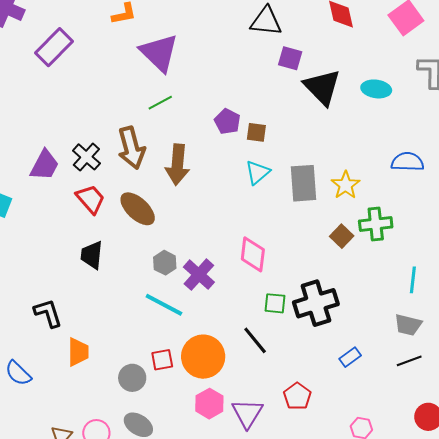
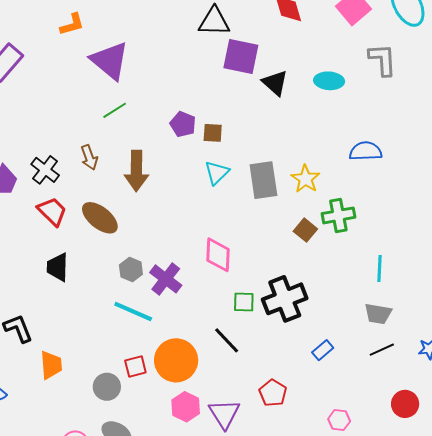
purple square: (290, 58) -> (241, 56), size x1.5
black triangle: (322, 87) -> (275, 83), size x0.7
brown arrow: (131, 148) -> (89, 157), size x0.6

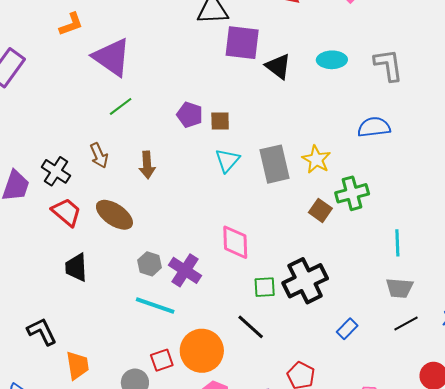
gray L-shape: (383, 60) -> (388, 65), moved
brown arrow: (136, 171) -> (147, 165), size x0.7

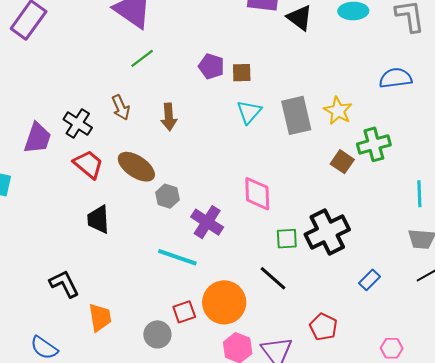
gray hexagon: (150, 264) -> (167, 196), moved

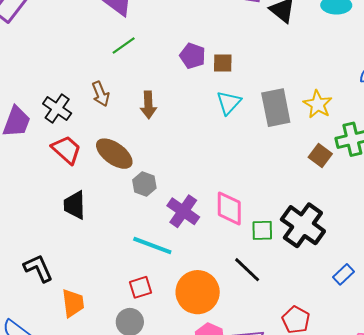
pink diamond: (257, 194) -> (229, 208), moved
black cross: (327, 232) -> (303, 225), turned -30
red square: (184, 312) -> (141, 287), moved

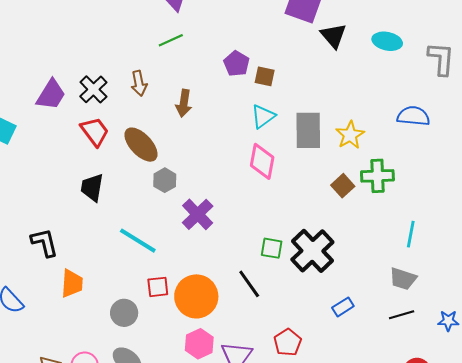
pink diamond: (229, 208) -> (262, 161), moved
cyan line: (152, 246) -> (138, 241), moved
red square: (141, 287) -> (158, 287), moved

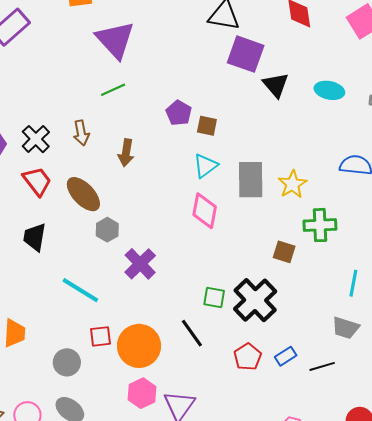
brown square: (343, 186) -> (284, 252), moved, turned -30
black line: (402, 315) -> (322, 366), moved
red pentagon: (288, 342) -> (248, 357), moved

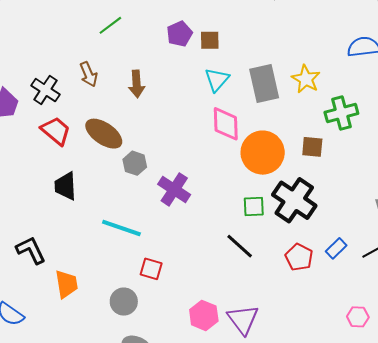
purple pentagon: (179, 113) -> (179, 34), turned 30
red square: (101, 336) -> (151, 269), turned 35
orange circle: (139, 346) -> (263, 153), moved

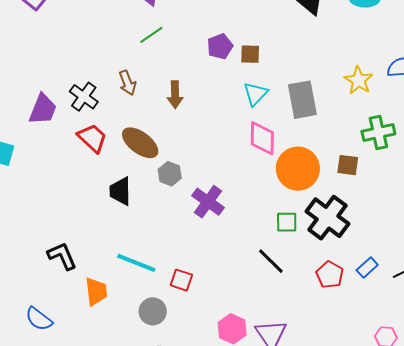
yellow star: (306, 79) -> (359, 80), moved
black trapezoid: (65, 186) -> (120, 191), moved
cyan line: (121, 228) -> (136, 263), moved

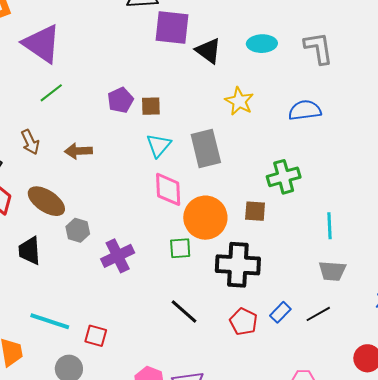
yellow star: (359, 80) -> (239, 101), moved
brown arrow: (175, 95) -> (78, 151), turned 92
purple cross: (208, 202) -> (118, 256), turned 32
black cross: (327, 218) -> (238, 265), turned -30
green square: (287, 222) -> (180, 248), moved

